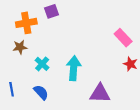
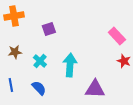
purple square: (52, 11) -> (49, 29), moved
orange cross: (26, 23) -> (14, 16), moved
brown star: (20, 47) -> (15, 52), moved

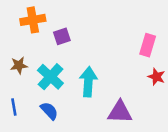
orange cross: (14, 16) -> (33, 20), moved
pink rectangle: (117, 36) -> (148, 45), turned 60
cyan cross: (40, 61) -> (50, 77), size x1.5

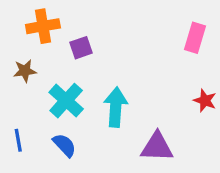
pink rectangle: (148, 45) -> (195, 38), moved
brown star: (19, 65) -> (25, 71), moved

